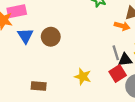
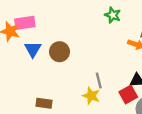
gray line: (116, 53) -> (99, 80), moved

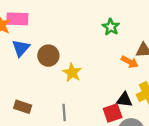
gray line: (99, 80) -> (64, 113), moved
yellow star: (91, 96) -> (72, 73), moved

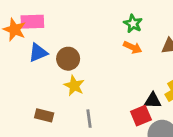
blue triangle: (21, 48) -> (38, 53), turned 30
orange arrow: (130, 62) -> (133, 47), moved
yellow star: (72, 73) -> (74, 86), moved

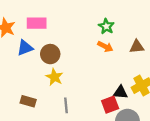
pink rectangle: (32, 22) -> (37, 23), moved

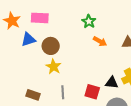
green star: (106, 26) -> (89, 21), moved
brown rectangle: (28, 101) -> (33, 95), moved
red square: (110, 105) -> (92, 92), moved, turned 35

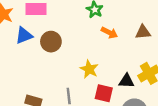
yellow star: (54, 67) -> (89, 69), moved

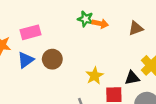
orange arrow: (109, 33) -> (100, 24), moved
yellow star: (89, 69) -> (95, 76), turned 30

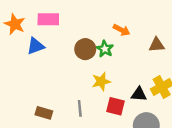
green star: (85, 19) -> (105, 49), moved
brown circle: (52, 59) -> (85, 49), moved

